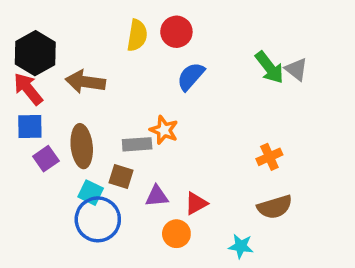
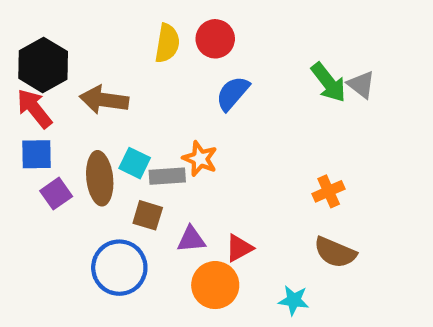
cyan square: (91, 193) -> (135, 163), moved
brown semicircle: (275, 207) -> (335, 252), turned 40
orange circle: (176, 234) -> (215, 285), size x1.4

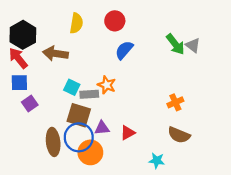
yellow semicircle: (167, 43) -> (76, 23), moved
brown ellipse: (100, 178) -> (53, 142), moved
brown square: (148, 215) -> (79, 115), size x1.5
blue circle: (119, 268) -> (79, 137), moved
orange circle: (215, 285) -> (90, 152), moved

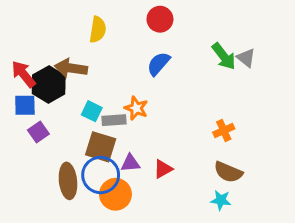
red circle: (115, 21) -> (160, 19), moved
black hexagon: (23, 35) -> (49, 84), moved
cyan star: (157, 161) -> (221, 200), moved

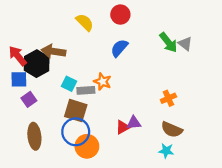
yellow semicircle: (98, 30) -> (85, 22), moved, turned -54
purple triangle: (130, 163) -> (134, 123), moved
brown ellipse: (68, 181) -> (34, 136), moved

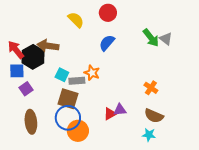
orange cross: (168, 98) -> (151, 88), turned -32

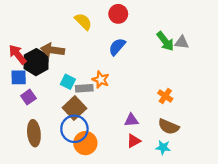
gray triangle: (166, 39) -> (182, 42), turned -32
brown square: (68, 99) -> (74, 108), turned 30
red triangle: (110, 114) -> (134, 141), moved

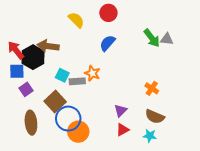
brown square: (74, 108) -> (55, 101), moved
purple triangle: (131, 120) -> (121, 111), turned -40

